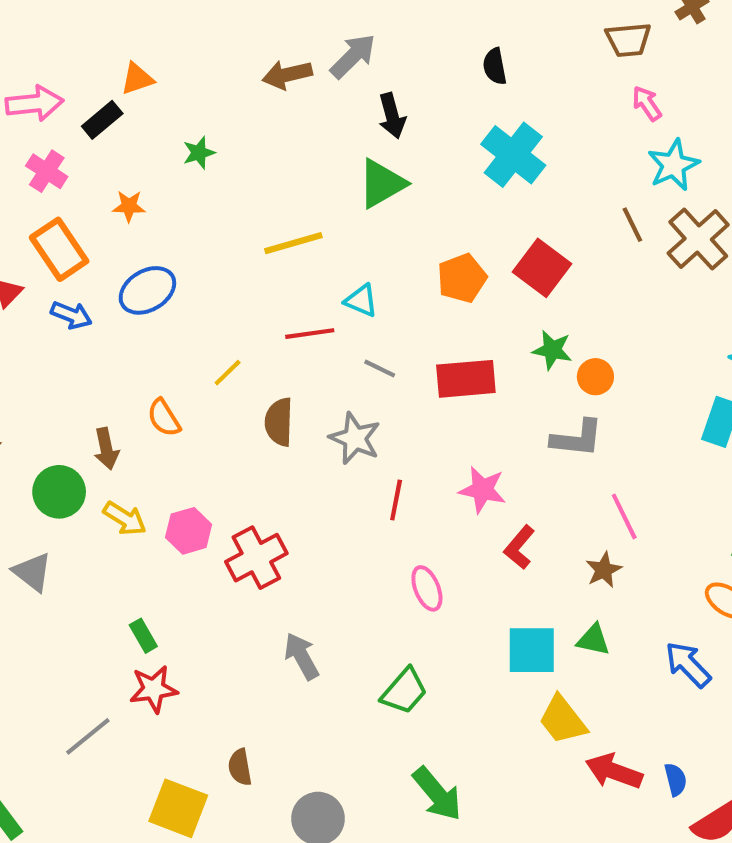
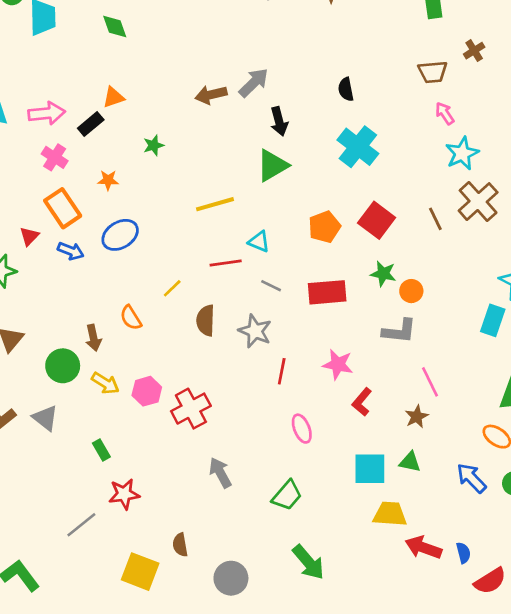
brown line: (632, 225) -> (435, 219), moved
green rectangle: (143, 636) -> (101, 450), moved
yellow trapezoid: (563, 720) -> (390, 514), turned 132

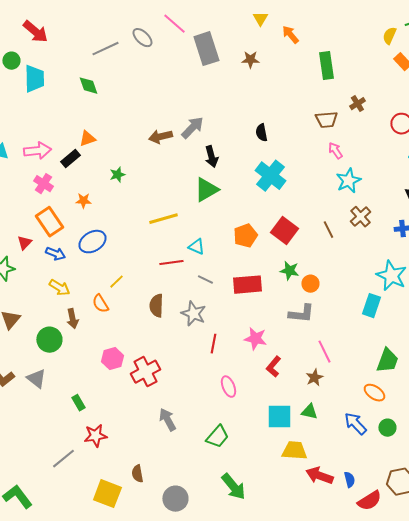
brown cross: (478, 202) -> (360, 217), size x0.7
yellow line: (172, 288) -> (116, 282), moved
yellow arrow: (105, 383) -> (59, 288), moved

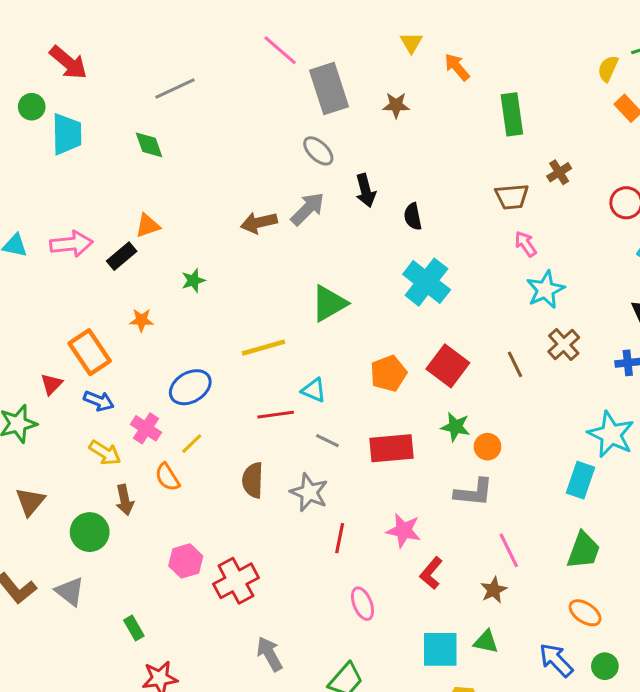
gray ellipse: (142, 38) -> (318, 151), moved
black arrow: (211, 157) -> (366, 191), moved
pink cross: (43, 184) -> (146, 428), moved
blue ellipse: (92, 242) -> (190, 387), moved
green trapezoid: (387, 361) -> (584, 550), moved

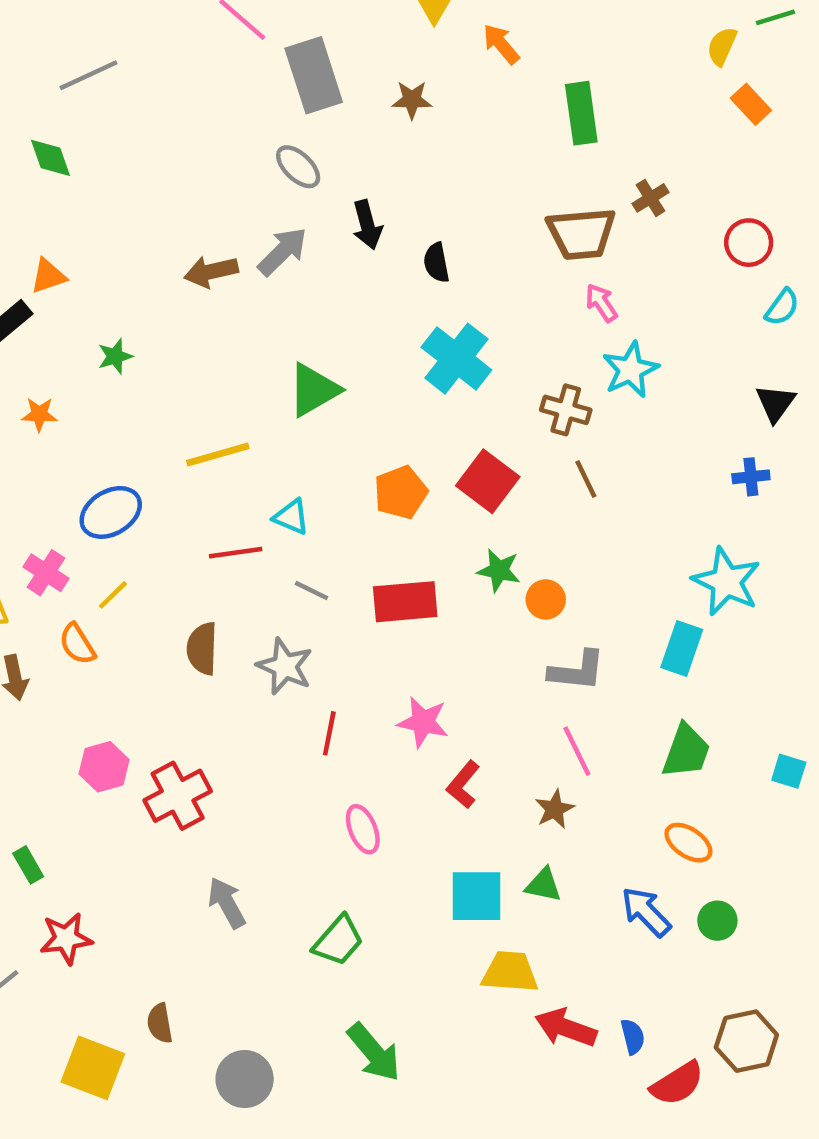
brown trapezoid: (512, 197) -> (581, 234), size x1.4
brown cross: (564, 345) -> (566, 410), moved, turned -32
gray L-shape: (474, 492) -> (577, 671), moved

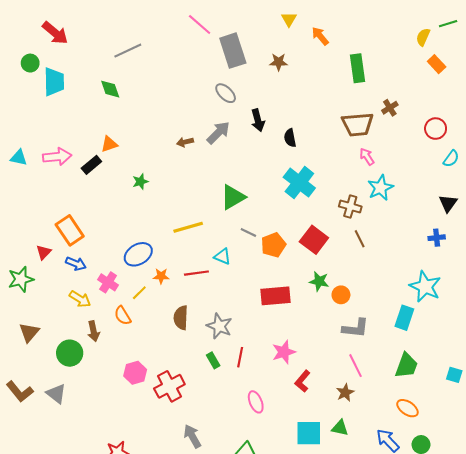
brown arrow: (211, 272) -> (185, 142), size x0.7
orange star: (39, 414) -> (161, 276), moved
gray line: (311, 591) -> (248, 232), moved
pink star: (423, 722) -> (284, 352), turned -30
green rectangle: (28, 865) -> (213, 360), moved

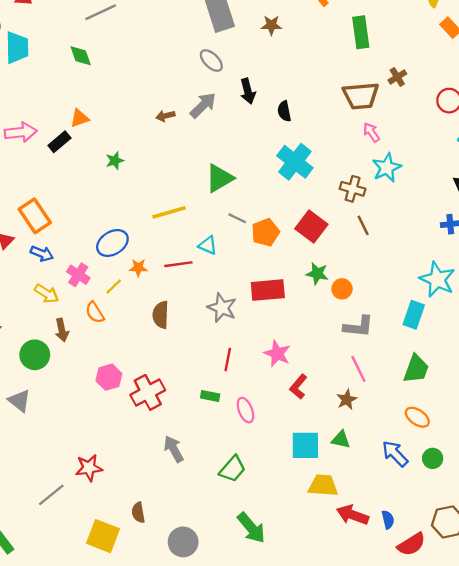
gray star: (219, 326) -> (222, 308), moved
pink star: (284, 352) -> (277, 354), turned -30
green rectangle: (213, 360) -> (210, 396), moved, turned -49

